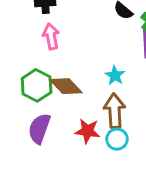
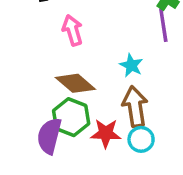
pink arrow: (51, 36) -> (73, 30), moved
green hexagon: (37, 85) -> (71, 117), moved

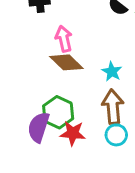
brown diamond: (75, 83) -> (66, 62), moved
red star: (106, 133) -> (73, 133), moved

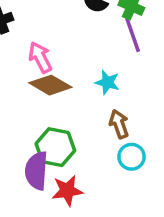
brown arrow: (113, 107) -> (119, 124), size x0.7
red star: (73, 133) -> (67, 191), moved

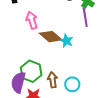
brown diamond: (50, 85) -> (51, 37), moved
brown arrow: (119, 124) -> (53, 80), moved

